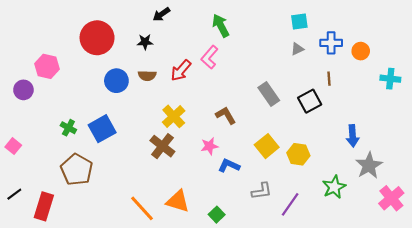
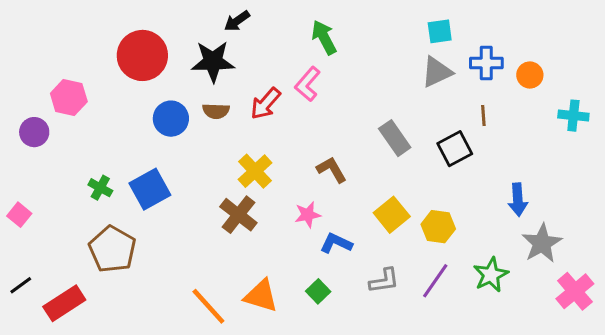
black star: (145, 42) -> (213, 61), size x1.8
gray triangle: (297, 49) -> (437, 72), size x1.6
purple line: (290, 204) -> (435, 281), moved
red rectangle: (44, 206) -> (64, 303), turned 40
green square: (217, 215) -> (318, 291), moved

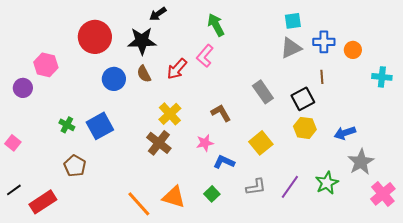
brown semicircle: (216, 111) -> (144, 74), turned 60
blue arrow: (518, 200) -> (345, 133), turned 75
yellow hexagon: (438, 227) -> (305, 128), moved
brown pentagon: (112, 249) -> (75, 166), size x0.7

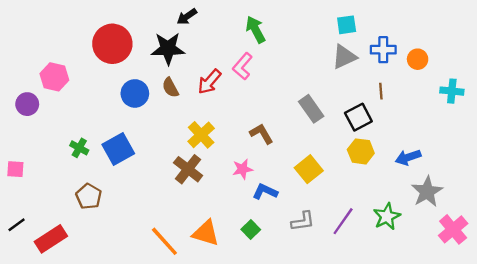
pink square: (13, 143) -> (15, 169), turned -35

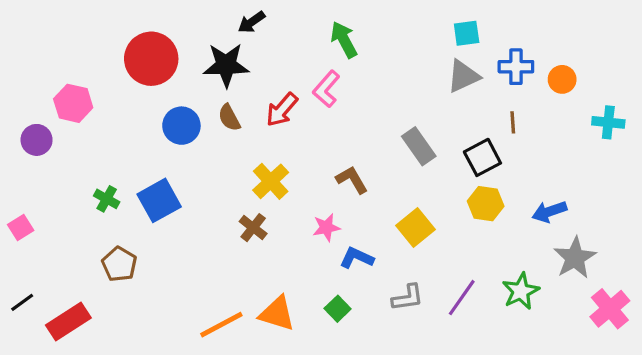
pink square: (15, 169) -> (21, 228), turned -36
brown cross: (188, 169) -> (253, 228), size x0.7
orange line: (164, 241) -> (221, 325), turned -76

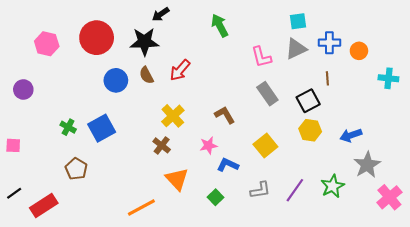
pink L-shape: (326, 89) -> (261, 57), moved, turned -55
pink hexagon: (73, 103) -> (47, 44), moved
pink square: (21, 228) -> (13, 145), turned 35
orange triangle: (277, 314) -> (177, 179), moved, turned 30

